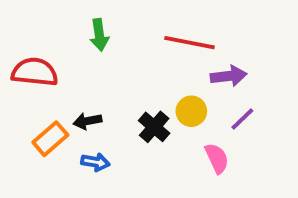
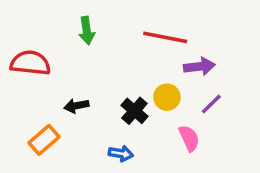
orange rectangle: (50, 139) -> (44, 140), moved
blue arrow: (95, 162) -> (121, 154), moved

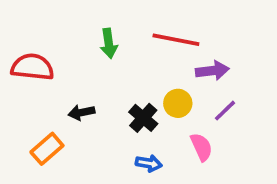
green arrow: (87, 31) -> (109, 43), moved
blue arrow: (121, 154) -> (149, 163), moved

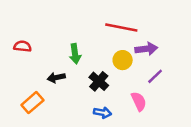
green arrow: (109, 43) -> (75, 54), moved
red semicircle: (32, 67) -> (22, 46), size x0.6
yellow circle: (178, 103) -> (123, 60), moved

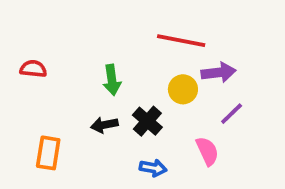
black arrow: (56, 78) -> (104, 125), moved
orange rectangle: (32, 103) -> (48, 153), turned -40

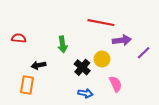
yellow circle: (183, 89) -> (102, 59), moved
purple line: (232, 114) -> (144, 53), moved
black arrow: (104, 125) -> (39, 65), moved

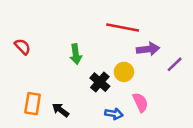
red semicircle: (19, 38) -> (22, 47), turned 40
black arrow: (39, 65) -> (61, 110), moved, turned 48
blue arrow: (85, 93) -> (114, 114), moved

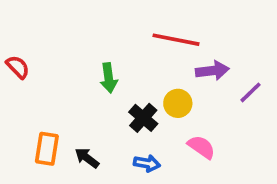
red semicircle: (22, 47) -> (18, 67), moved
pink semicircle: (140, 102) -> (201, 147), turned -30
blue arrow: (114, 114) -> (147, 163), moved

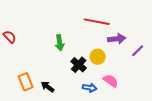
orange rectangle: (47, 149) -> (26, 82), turned -30
blue arrow: (147, 163) -> (90, 88), moved

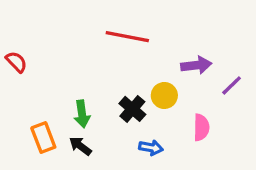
red line: (97, 22) -> (127, 37), moved
green arrow: (60, 43) -> (82, 114), moved
pink semicircle: (111, 81) -> (201, 127), moved, turned 56

